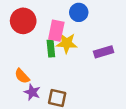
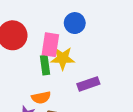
purple rectangle: (104, 52) -> (88, 84), moved
orange semicircle: (22, 76) -> (41, 98), moved, turned -56

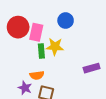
pink rectangle: (50, 45) -> (36, 32), moved
purple rectangle: (88, 84) -> (92, 68), moved

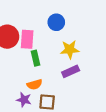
yellow star: (55, 47) -> (70, 50), moved
purple rectangle: (92, 68) -> (71, 71), moved

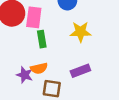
purple rectangle: (71, 71) -> (80, 71), moved
purple star: (24, 100) -> (25, 75), moved

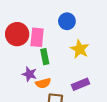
yellow star: (80, 32) -> (80, 49), turned 30
purple star: (25, 75) -> (29, 74), moved

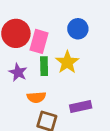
yellow star: (80, 49) -> (67, 62), moved
purple star: (29, 74) -> (18, 72), moved

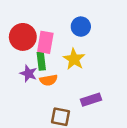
green rectangle: (44, 66) -> (41, 61), moved
orange semicircle: (36, 97) -> (49, 80), moved

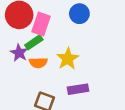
yellow star: (74, 59) -> (68, 59), moved
green rectangle: (41, 61) -> (34, 42), turned 54

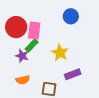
blue circle: (79, 14) -> (71, 16), moved
orange semicircle: (38, 63) -> (23, 80), moved

